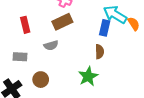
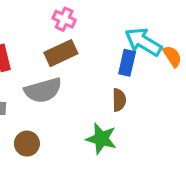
gray semicircle: (51, 45) -> (43, 90), size x1.6
green star: (88, 76) -> (101, 139), turned -30

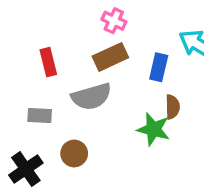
blue rectangle: (127, 63) -> (159, 67), moved
green star: (101, 139) -> (153, 129), moved

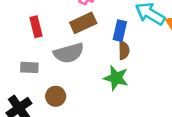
brown semicircle: (172, 107) -> (124, 50), moved

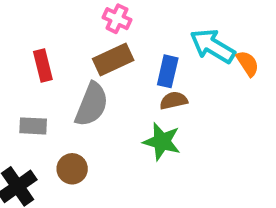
brown semicircle: (124, 50) -> (174, 101), turned -102
gray semicircle: (69, 53) -> (92, 104), turned -52

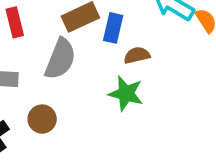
blue rectangle: (168, 71) -> (113, 28), moved

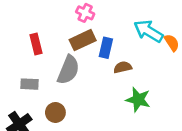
green star: (126, 94) -> (138, 100), moved

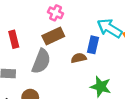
blue rectangle: (106, 48) -> (93, 45), moved
brown semicircle: (123, 67) -> (79, 58), moved

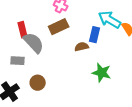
gray semicircle: (41, 61) -> (34, 43), moved, turned -65

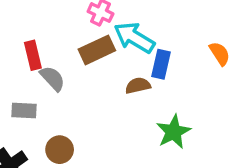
cyan arrow: (110, 20) -> (134, 38), moved
gray semicircle: (34, 43) -> (52, 78), size x0.7
green star: (102, 73) -> (173, 132), turned 30

